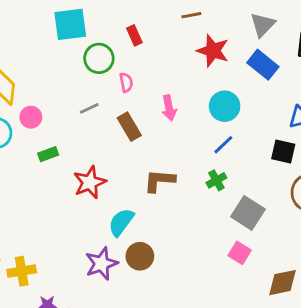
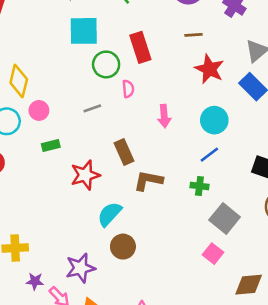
red rectangle: (134, 35) -> (140, 47), size x1.6
brown rectangle: (129, 127) -> (124, 152), moved
green cross: (216, 180) -> (199, 186), turned 30
purple star: (101, 264) -> (80, 268), moved

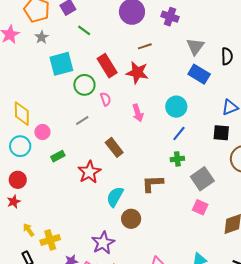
red star: (209, 69) -> (137, 73), moved
brown L-shape: (148, 181) -> (152, 184), moved
gray square: (225, 219) -> (202, 179), turned 30

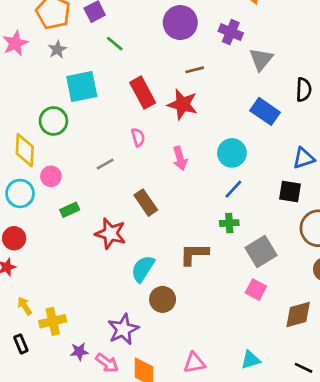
gray triangle: (195, 46) -> (261, 59), moved
green circle: (84, 85) -> (53, 121), moved
red star: (89, 172) -> (110, 234), turned -30

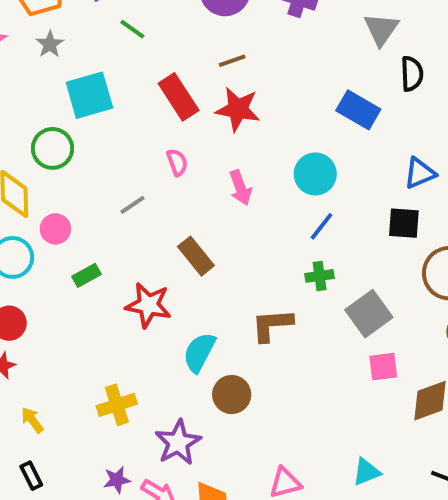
gray triangle: (261, 59) -> (381, 29), moved
brown line: (195, 70) -> (232, 61), moved
pink square: (256, 290) -> (383, 367), moved, turned -30
yellow cross: (53, 321) -> (117, 405), moved

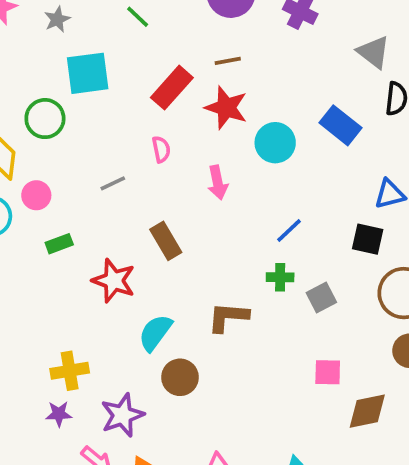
gray triangle: (381, 29) -> (373, 52), turned -36
red rectangle: (179, 97) -> (172, 88), turned 66
cyan circle: (315, 174) -> (275, 143), moved
gray square: (369, 314) -> (321, 298), moved, size x0.7
purple star: (117, 480) -> (59, 414), moved

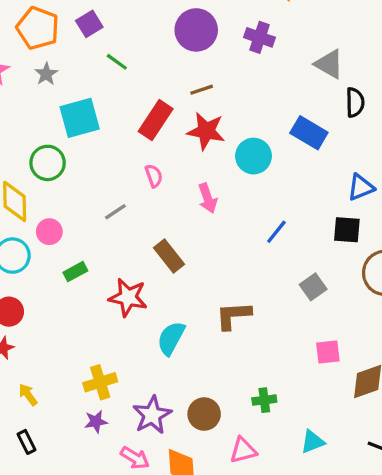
green cross: (280, 277) -> (264, 400), moved
brown circle: (180, 377) -> (204, 414), moved

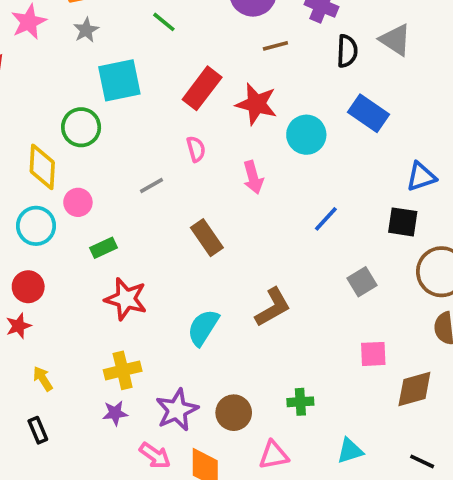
brown line: (202, 90) -> (275, 46), moved
black semicircle: (355, 102) -> (347, 51), moved
red star: (128, 297) -> (126, 299), moved
brown L-shape: (233, 315) -> (273, 307), turned 150

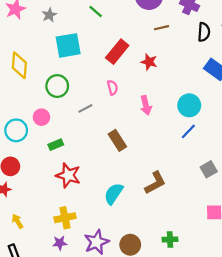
red star: (256, 104) -> (149, 62), size x0.7
green circle: (81, 127) -> (57, 86), moved
cyan circle: (306, 135) -> (189, 105), moved
yellow diamond: (42, 167) -> (19, 65), moved

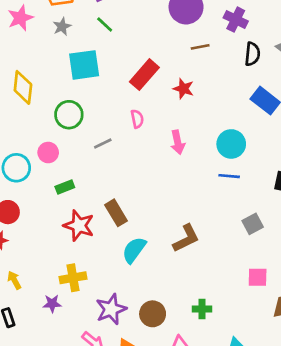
green line: (96, 12) -> (105, 24), moved
blue line: (188, 131) -> (229, 176), turned 49
brown rectangle: (117, 140) -> (116, 213), moved
purple star: (60, 243) -> (52, 304), moved

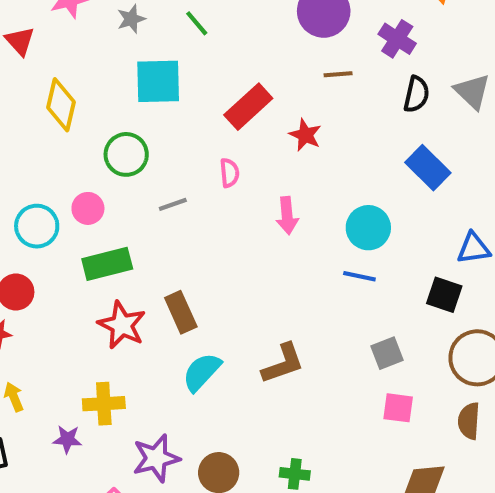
green rectangle: (65, 187) -> (107, 264), size x1.6
pink square: (258, 277) -> (398, 408), moved

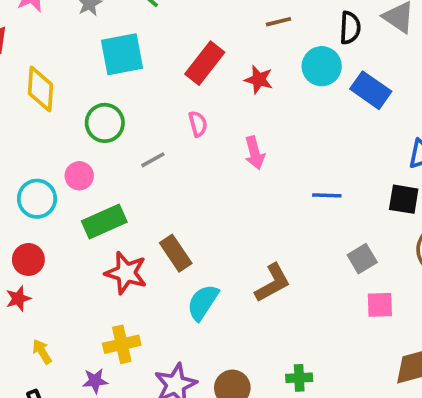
cyan circle: (368, 228) -> (322, 66), moved

